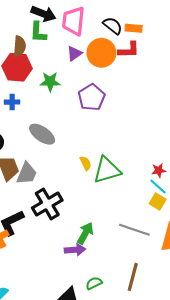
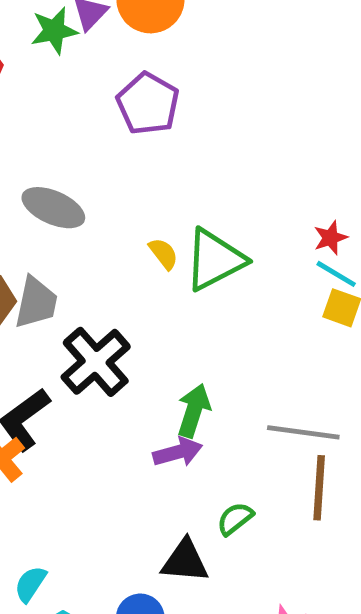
green star: (50, 82) -> (54, 31), moved
gray line: (134, 230) -> (303, 432), moved

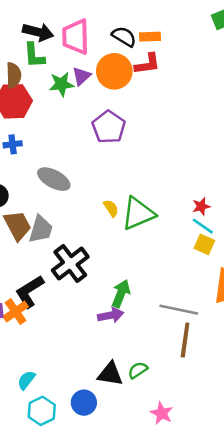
green semicircle: (235, 519) -> (138, 370), moved

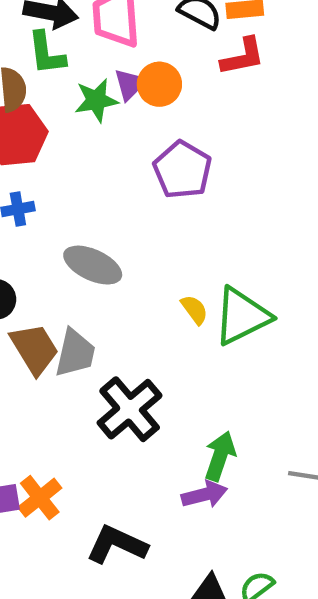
orange circle: (114, 71) -> (159, 84), moved, size x0.7
black L-shape: (30, 291) -> (117, 545), moved, turned 60

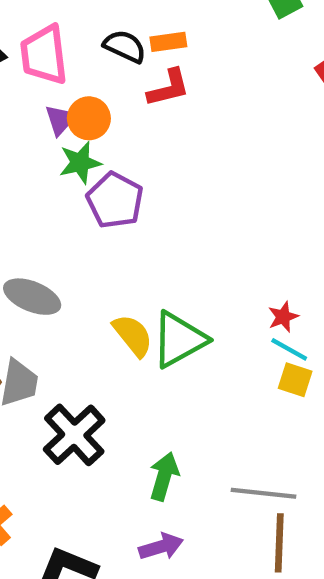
green star: (96, 100) -> (80, 163), moved
yellow semicircle: (194, 310) -> (133, 335), size x1.5
purple arrow: (204, 495) -> (161, 547), moved

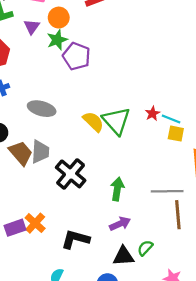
purple triangle: (60, 120) -> (32, 27), moved
red star: (283, 317) -> (153, 113), moved
green triangle: (179, 340) -> (116, 121), turned -36

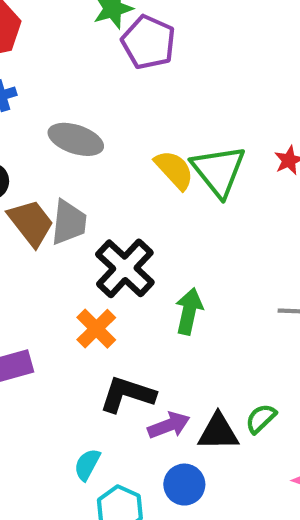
green arrow: (117, 189) -> (189, 311), moved
orange cross: (35, 223) -> (96, 329), moved
purple arrow: (120, 224) -> (169, 425), moved

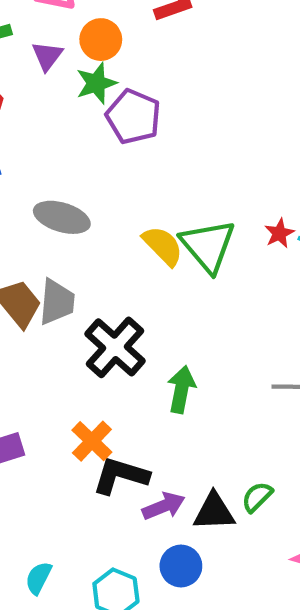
orange cross: (96, 329) -> (92, 441), moved
cyan semicircle: (87, 465) -> (38, 578), moved

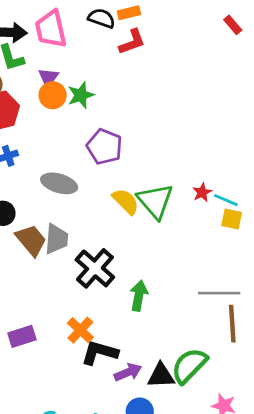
orange circle: (101, 40) -> (53, 95), moved
purple pentagon: (133, 117) -> (104, 147), moved
green semicircle: (257, 497) -> (189, 366), size x1.8

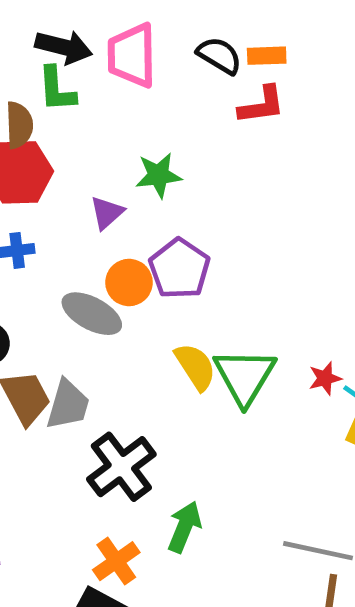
purple triangle: (48, 77) -> (107, 213), moved
orange circle: (53, 95) -> (129, 283), moved
orange cross: (80, 330) -> (116, 561), moved

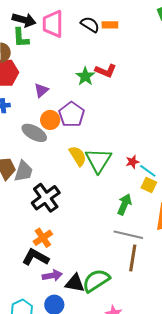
red L-shape: (262, 105) -> (106, 71), moved, turned 30
green star: (158, 175) -> (85, 76), moved, turned -30
green arrow: (184, 527) -> (124, 204), moved

